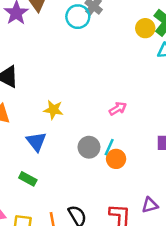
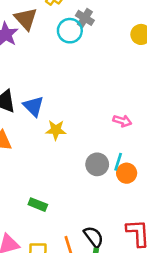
pink arrow: (118, 109) -> (122, 121), turned 54
blue triangle: (36, 142) -> (33, 106), moved

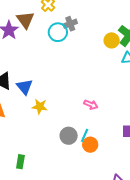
gray cross: (85, 18) -> (70, 24), turned 32
green rectangle: (38, 205) -> (20, 162), turned 72

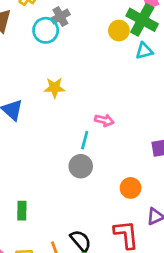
yellow star: (40, 107) -> (55, 88), moved
cyan line: (85, 135) -> (85, 140), moved
orange circle: (90, 145) -> (131, 188), moved

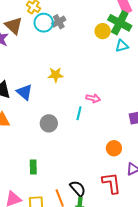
cyan circle: (46, 30) -> (44, 23), moved
gray circle: (81, 166) -> (49, 123), moved

